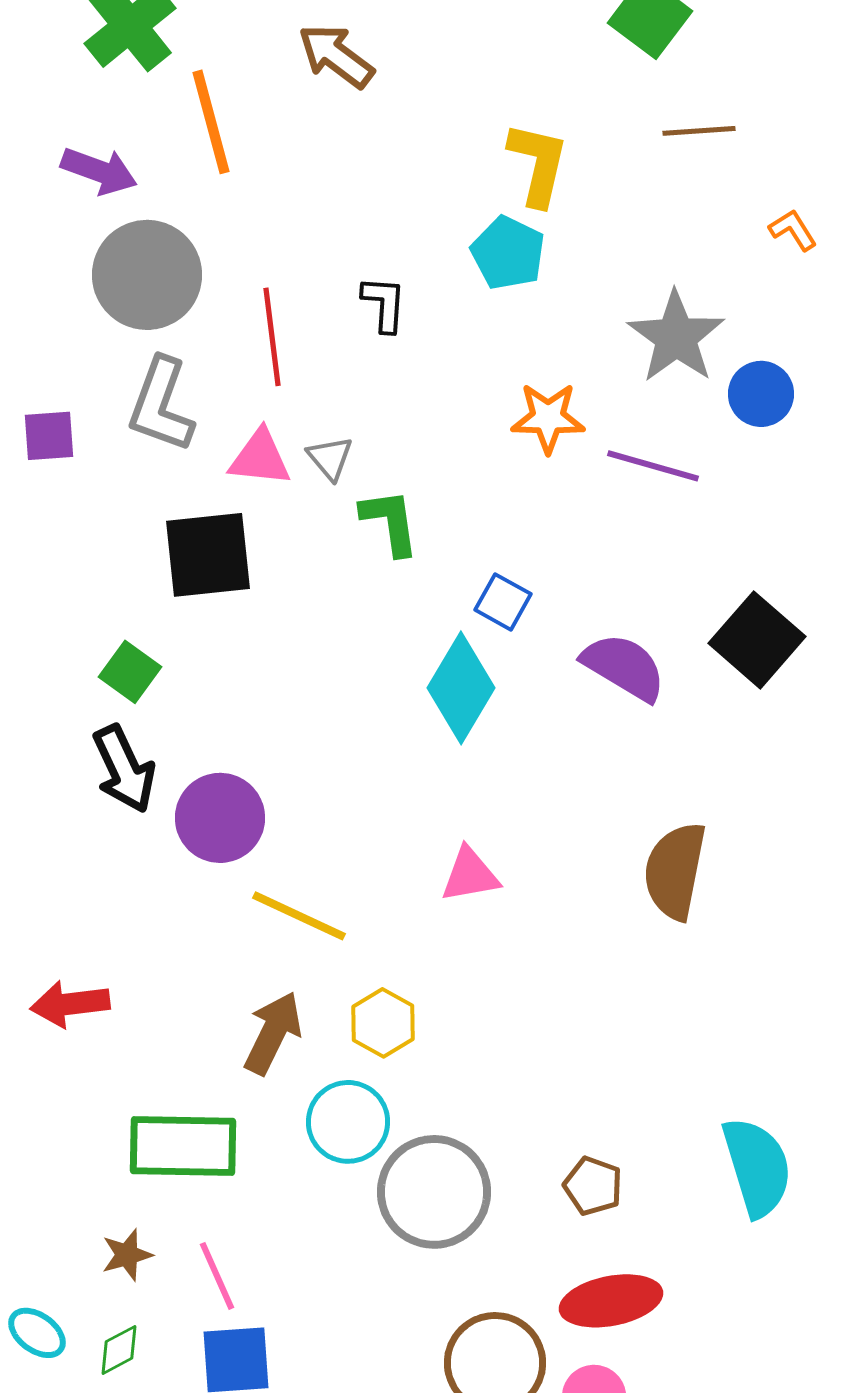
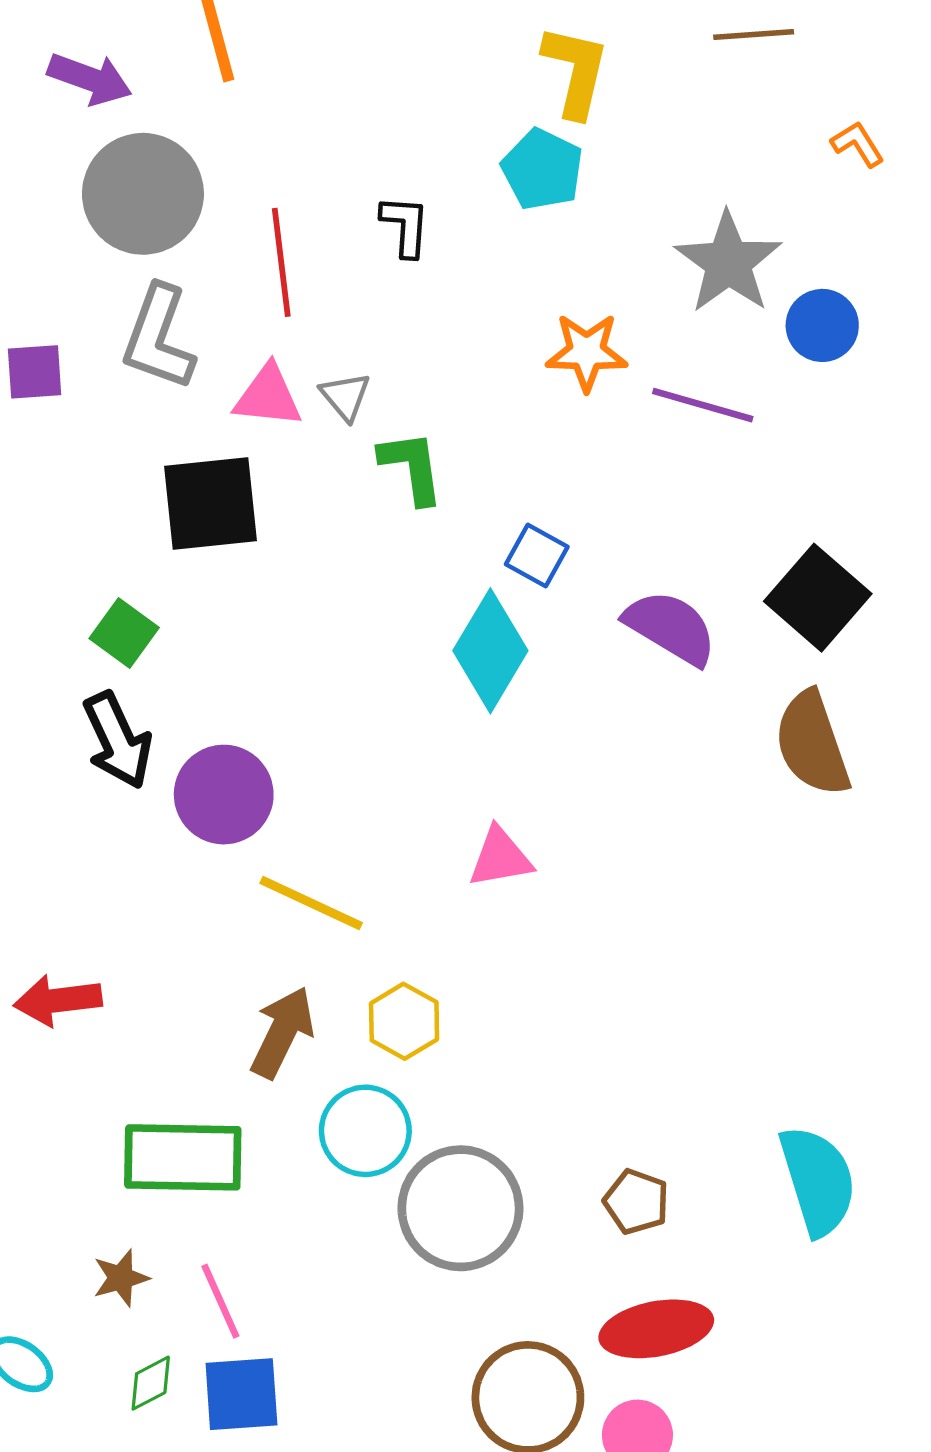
brown semicircle: (675, 871) -> (812, 744), moved, turned -30
green diamond: (119, 1350) -> (151, 1383), moved

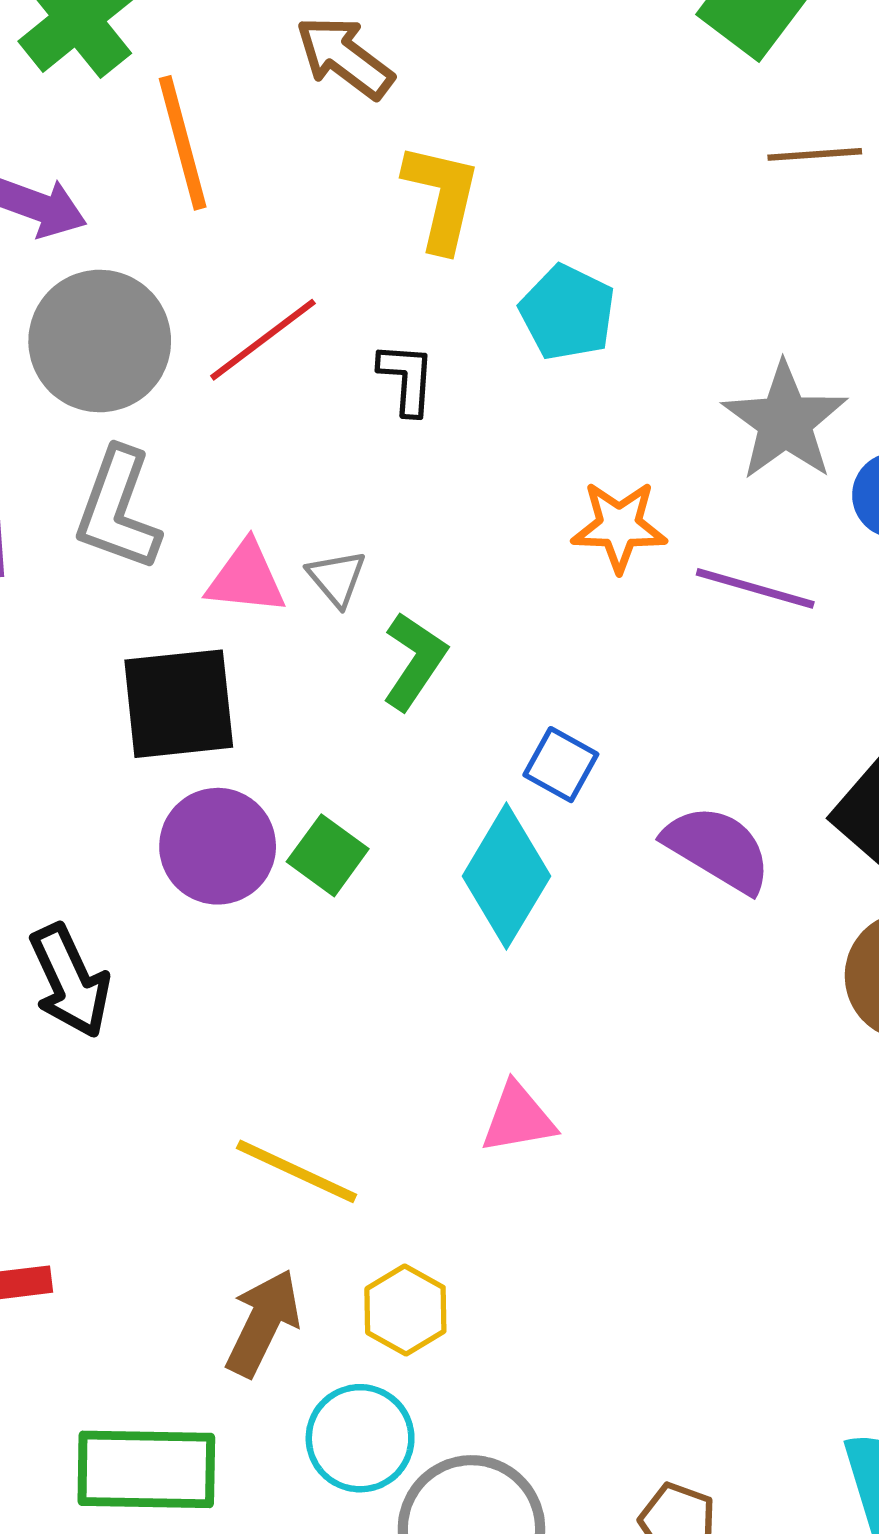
yellow L-shape: (576, 71) -> (442, 197), moved
red line: (281, 262) -> (263, 340), moved, turned 60
green L-shape: (412, 467) -> (414, 661), turned 42
green square: (124, 633) -> (328, 855), moved
purple circle: (224, 795) -> (218, 846), moved

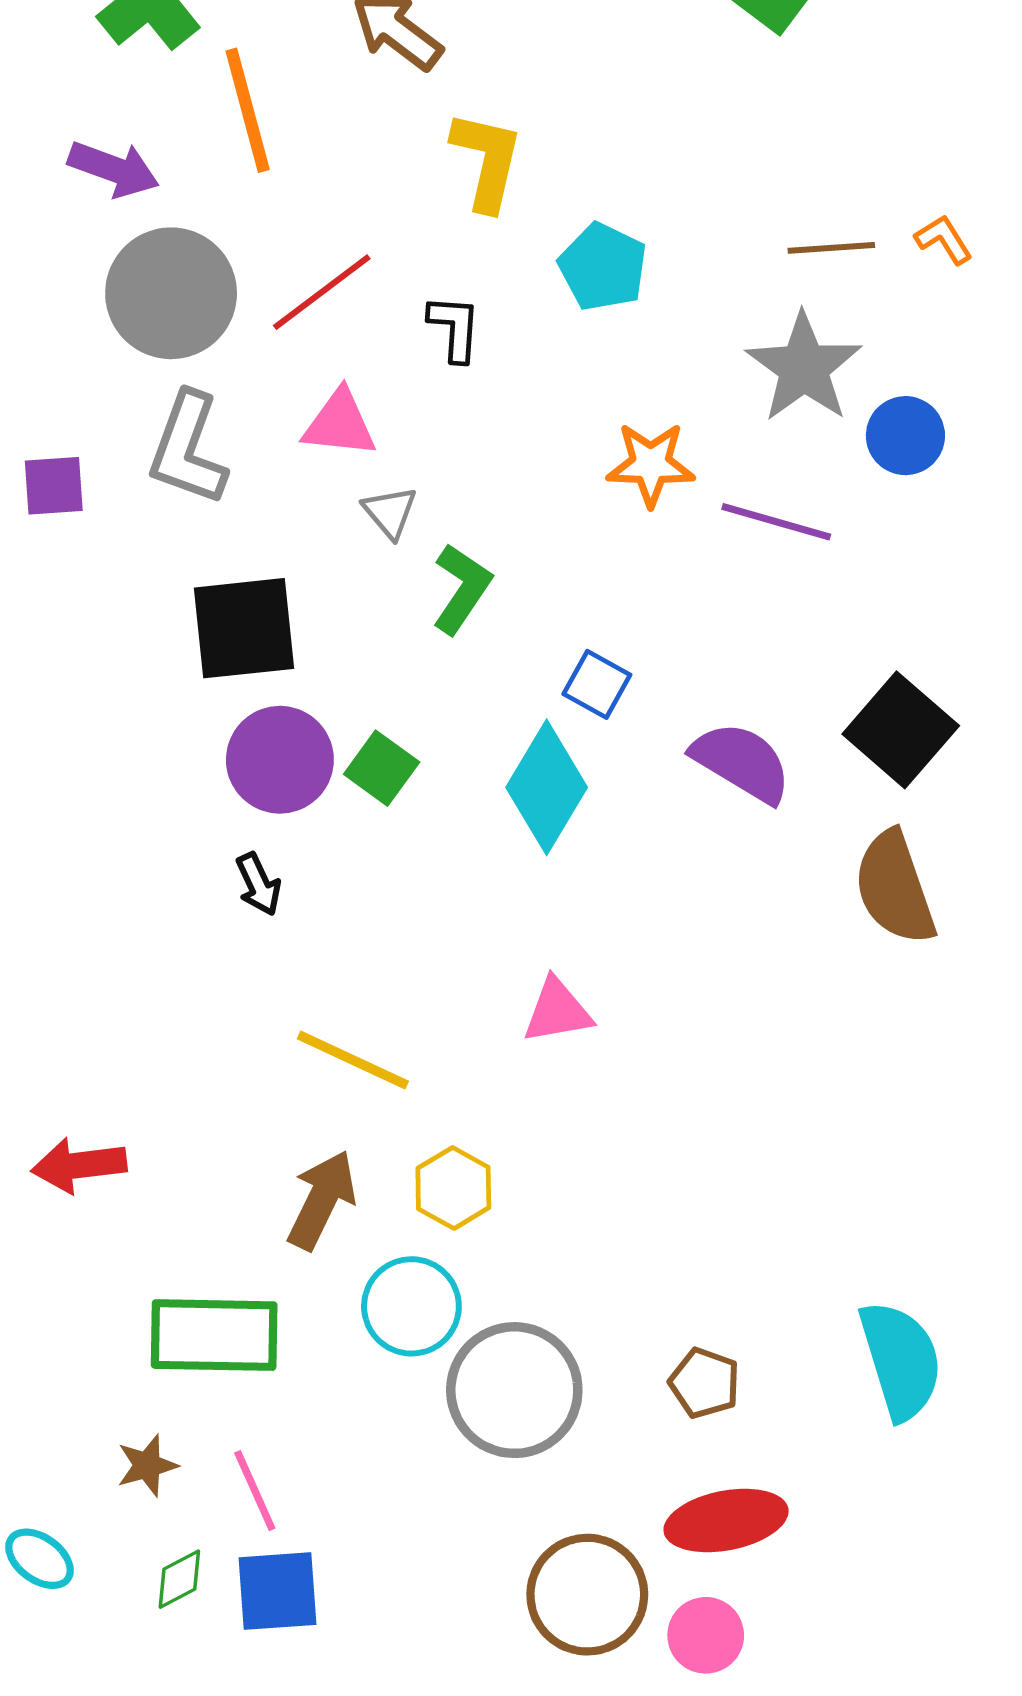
brown line: (815, 154) -> (831, 248), moved
pink triangle: (246, 578) -> (340, 424), moved
black arrow: (70, 981) -> (258, 884), moved, size x0.6

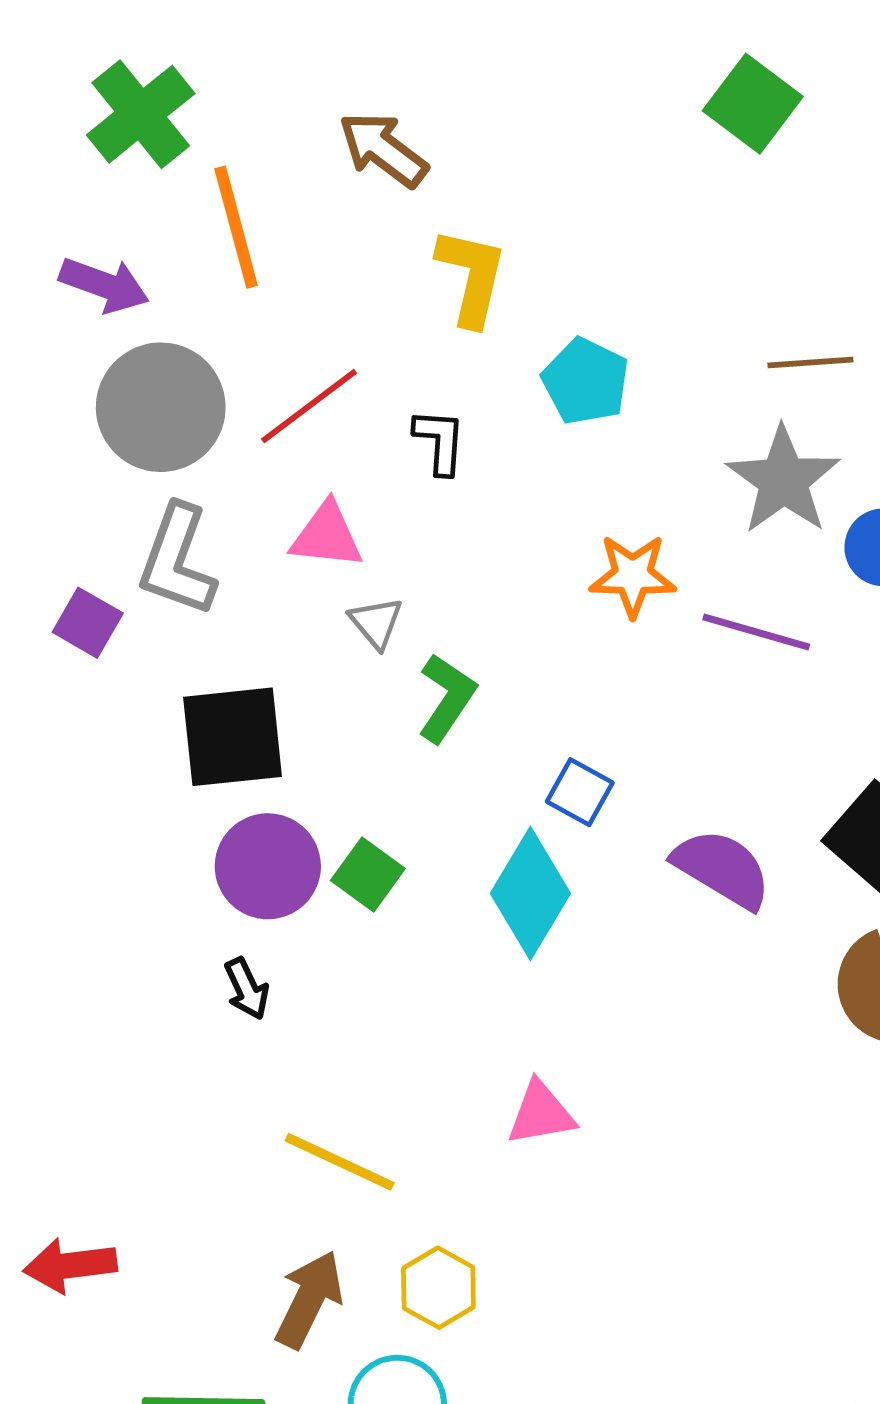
purple square: (54, 486) -> (88, 623), moved, turned 34

